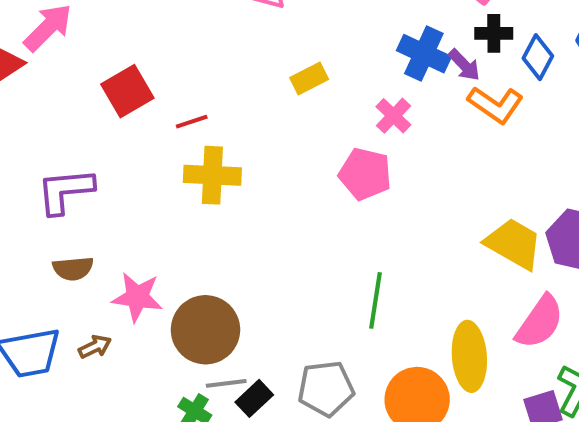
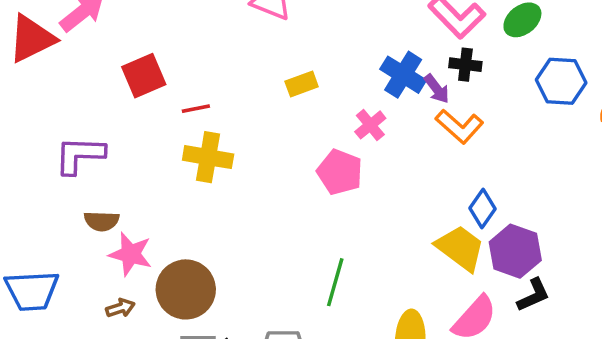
blue diamond: (538, 57) -> (482, 208), moved
brown semicircle: (73, 269) -> (102, 221), moved
brown arrow: (95, 347) -> (120, 308), moved

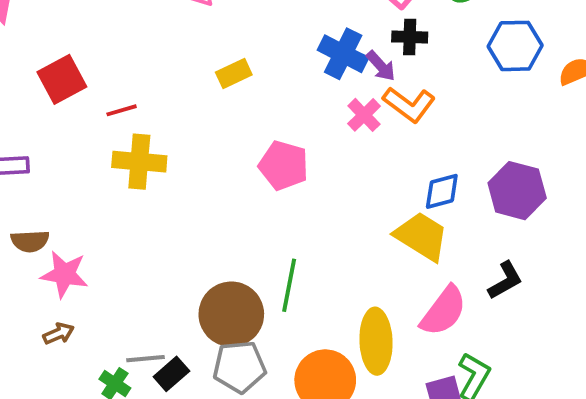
pink cross: (370, 125) -> (364, 115), moved
blue diamond: (482, 208) -> (442, 191), turned 45
purple hexagon: (515, 251) -> (517, 191), moved
brown circle: (186, 289) -> (231, 314), moved

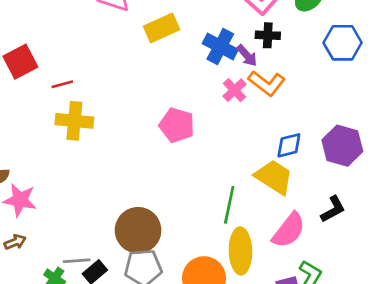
yellow rectangle: (234, 73) -> (162, 28), moved, size x1.4
green line: (289, 285) -> (229, 205), moved

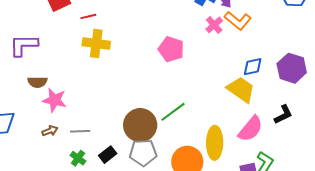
green line: (229, 205) -> (173, 112), moved, turned 40
gray line: (77, 261) -> (80, 131), moved

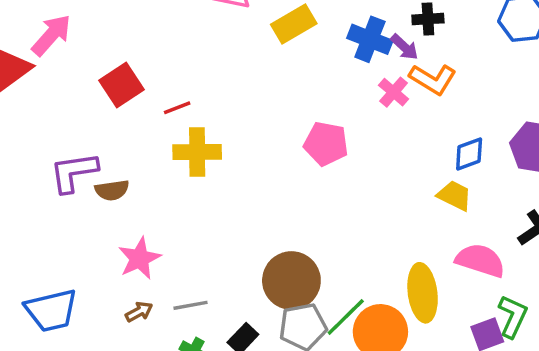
brown semicircle: (37, 82) -> (112, 190), moved
yellow trapezoid: (241, 89) -> (455, 196), size x0.7
pink star: (54, 100) -> (139, 258), turned -30
green line: (173, 112) -> (346, 317), moved
pink semicircle: (250, 129) -> (480, 260), turned -104

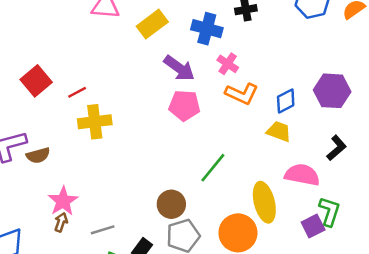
purple arrow: (404, 47) -> (179, 68), moved, size x1.5
orange L-shape: (433, 79) -> (242, 94), moved
brown circle: (291, 280) -> (171, 204), size x0.7
brown arrow: (139, 312) -> (61, 222), moved, turned -36
green line: (346, 317) -> (213, 168), moved

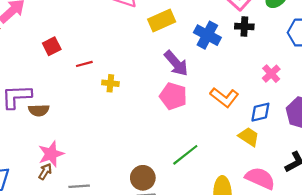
pink cross: (228, 64) -> (271, 74), moved
red square: (36, 81) -> (52, 46), size x0.7
yellow cross: (95, 122) -> (110, 83), moved, size x0.6

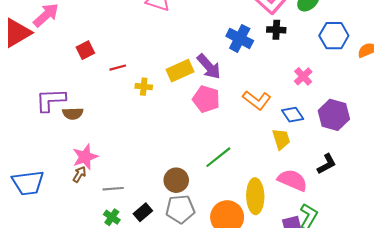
yellow rectangle: (162, 20) -> (180, 71), moved
blue diamond: (260, 112) -> (293, 115), turned 70
yellow trapezoid: (249, 137) -> (281, 139), turned 40

